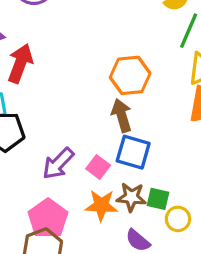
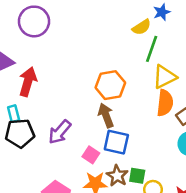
purple arrow: (58, 163) -> (60, 132), moved
brown star: (131, 197) -> (117, 176), turned 30

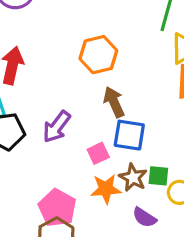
orange hexagon: (110, 85) -> (98, 55), moved
pink square: (91, 155) -> (98, 153), turned 35

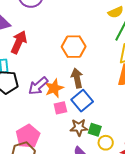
blue square: (129, 135) -> (82, 101), turned 30
brown star: (133, 178) -> (79, 127), turned 30
orange star: (106, 189) -> (54, 88), moved, turned -30

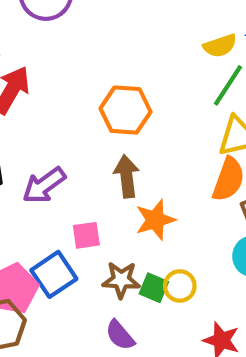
orange star: (54, 88) -> (155, 220), moved
blue square: (82, 101) -> (54, 274), moved
yellow circle: (106, 143) -> (180, 286), moved

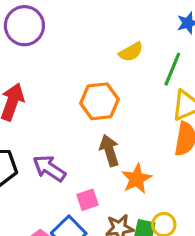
yellow semicircle: (220, 46) -> (131, 52), moved
purple arrow: (44, 185) -> (49, 168), turned 80

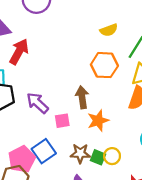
orange hexagon: (100, 101) -> (104, 65), moved
pink square: (88, 200) -> (62, 121), moved

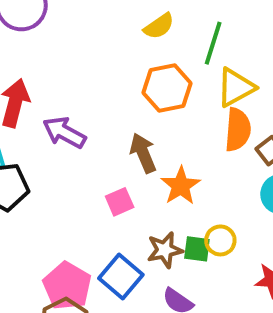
purple arrow: (37, 103) -> (64, 132), moved
blue square: (44, 151) -> (121, 277), moved

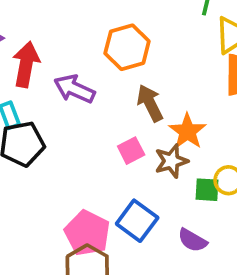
orange hexagon: (167, 88) -> (127, 47), moved
brown star: (165, 250) -> (171, 161), moved

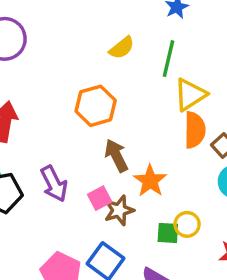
purple arrow: (74, 89) -> (54, 184), moved, turned -141
brown star: (171, 161) -> (119, 210), moved

